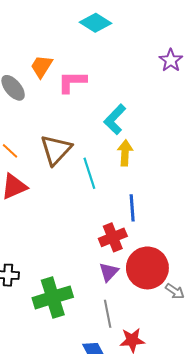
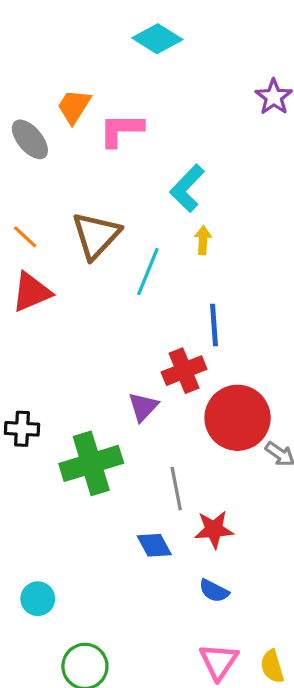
yellow arrow: (125, 153) -> (203, 240), size x0.7
cyan line: (89, 173) -> (148, 272), turned 40
purple triangle: (109, 272) -> (143, 407), moved

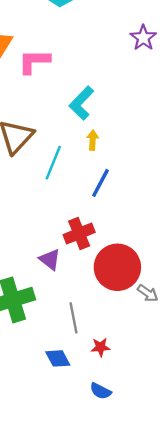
blue line: (214, 325) -> (101, 183), moved, turned 32
purple triangle: (143, 407) -> (50, 259), turned -35
red star: (214, 529) -> (101, 347), size x0.7

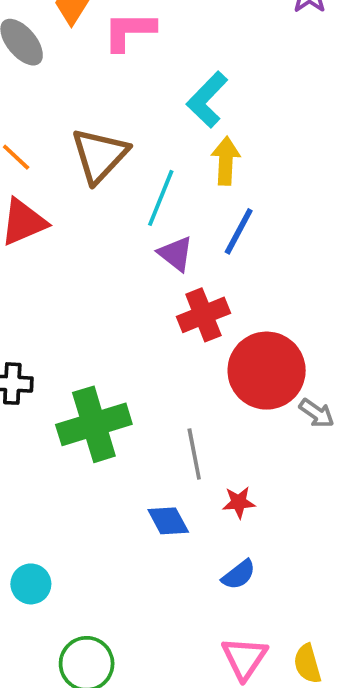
yellow arrow: (93, 140) -> (226, 161), size x1.4
purple triangle: (50, 259) -> (176, 254), moved
blue semicircle: (101, 391) -> (239, 575), turned -65

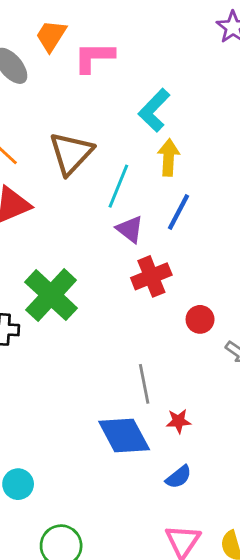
red circle: (267, 371) -> (200, 319), size x0.5
green cross: (94, 424) -> (51, 295), moved, turned -30
blue diamond: (168, 521) -> (124, 435), size x1.6

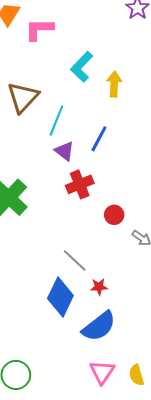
yellow arrow: (168, 158) -> (114, 84), moved
gray line: (144, 384) -> (75, 260), turned -36
blue diamond: (124, 435) -> (60, 297), turned 54
blue semicircle: (179, 477) -> (99, 326), size x1.8

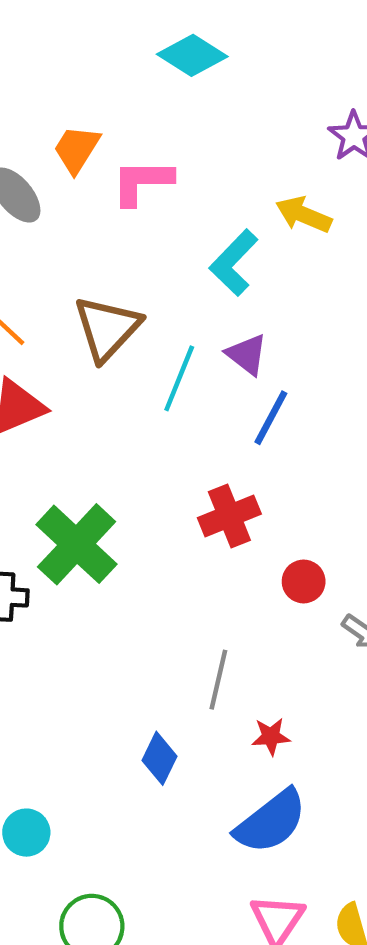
yellow arrow: (114, 84) -> (304, 215), moved, turned -70
purple triangle: (64, 151) -> (247, 354), moved
gray line: (75, 260) -> (218, 680), turned 60
blue diamond: (60, 297) -> (160, 758), moved, size x0.6

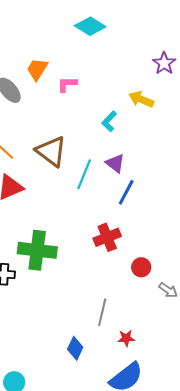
pink L-shape: (142, 182) -> (67, 84), size x0.7
cyan L-shape: (234, 263) -> (109, 121), size x0.7
brown triangle: (107, 328) -> (51, 151), turned -36
green cross: (77, 544) -> (37, 250), turned -36

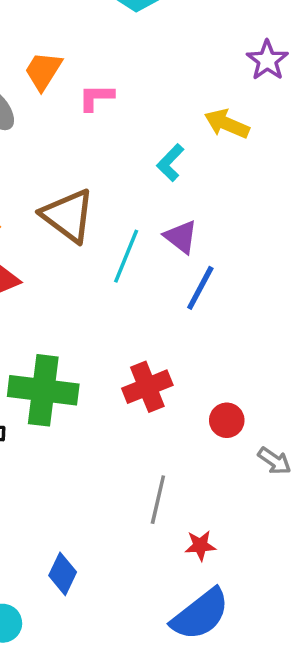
red cross: (107, 237) -> (147, 387), moved
blue diamond: (75, 348) -> (63, 574), moved

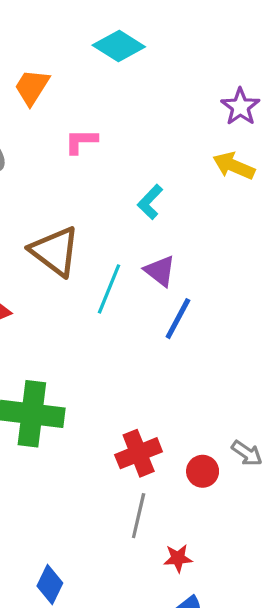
orange trapezoid: (43, 71) -> (32, 87), moved
yellow arrow: (227, 124) -> (234, 166), moved
red cross: (147, 387) -> (139, 453), moved
red circle: (227, 420) -> (203, 471), moved
gray arrow: (274, 461) -> (247, 453), moved

